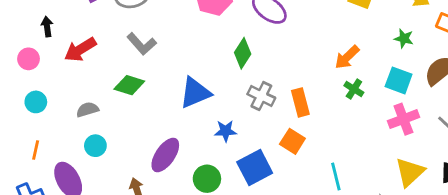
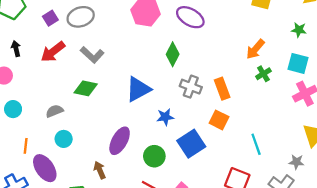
red arrow: (80, 50) -> (53, 52), moved
green cross: (354, 89) -> (263, 74), turned 32
orange line: (36, 150) -> (26, 146), moved

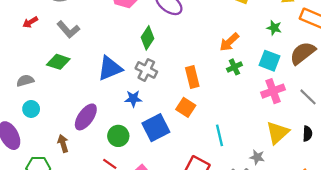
red arrow: (53, 52) -> (30, 22), size x0.6
gray cross: (191, 87) -> (146, 70), moved

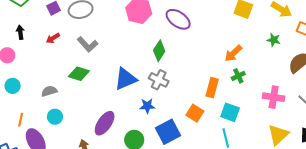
cyan square: (270, 61) -> (230, 112), moved
orange rectangle: (192, 77) -> (212, 88), moved, turned 30
pink cross: (273, 91) -> (274, 97), turned 30

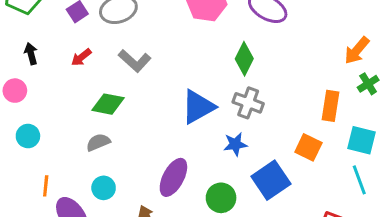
green diamond: (79, 74) -> (108, 104), moved
gray semicircle: (49, 91) -> (98, 142), moved
cyan circle: (55, 117) -> (104, 188), moved

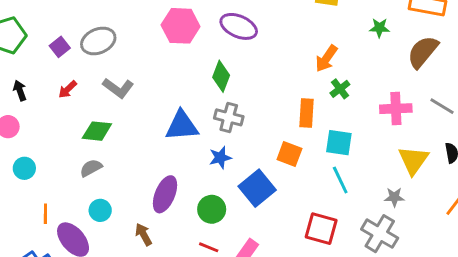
blue triangle: (198, 107) -> (182, 126), turned 30

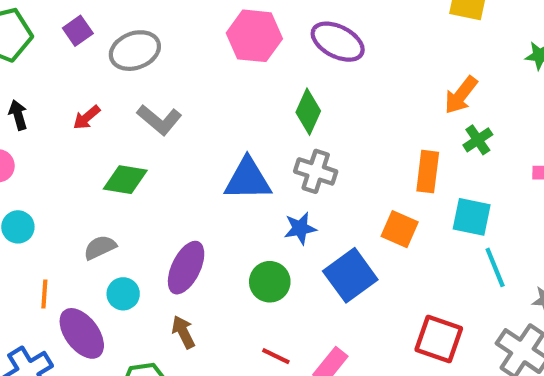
purple square: (60, 47) -> (78, 31), moved
gray semicircle: (91, 168) -> (100, 247), moved
cyan line: (340, 180) -> (495, 267), moved
purple ellipse: (165, 194) -> (186, 268), moved
green circle: (212, 209) -> (270, 282), moved

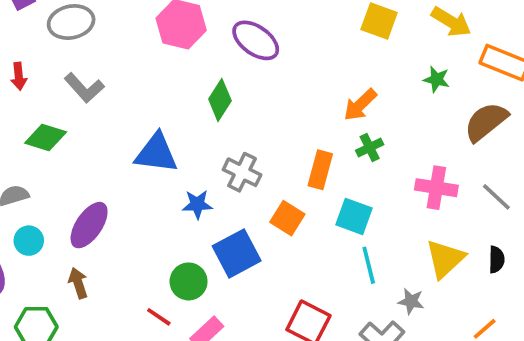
red arrow: (87, 117) -> (19, 76), turned -64
gray cross: (316, 171) -> (242, 172), moved
green circle: (270, 282) -> (189, 281), moved

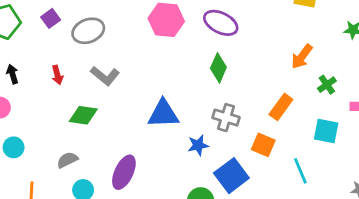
green diamond: (220, 100) -> (218, 68), moved
green cross: (370, 147) -> (327, 85), moved
orange rectangle: (320, 170) -> (281, 107), turned 30
cyan square: (354, 216) -> (326, 131), moved
cyan line: (369, 265) -> (300, 171), moved

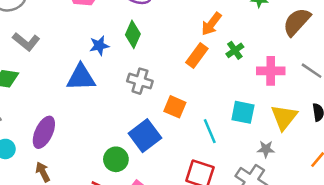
orange rectangle: (281, 107) -> (197, 55), moved
cyan square: (326, 131) -> (243, 112), moved
blue star: (198, 145) -> (99, 46), moved

